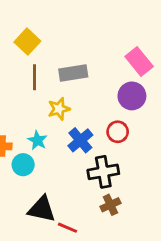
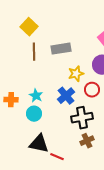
yellow star: (59, 109) -> (76, 74), moved
cyan circle: (23, 165) -> (34, 114), moved

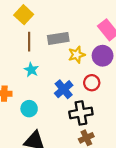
yellow star: (76, 74) -> (77, 55), moved
cyan star: (36, 96) -> (31, 70), moved

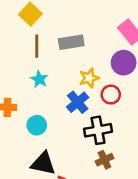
yellow star: (77, 55) -> (89, 78), moved

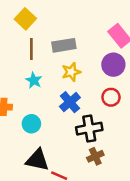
yellow star: (89, 78) -> (71, 72), moved
red circle: (111, 95) -> (111, 97), moved

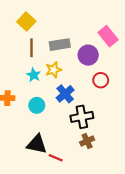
purple circle: (113, 65) -> (88, 55), moved
yellow star: (71, 72) -> (54, 70), moved
red circle: (111, 97) -> (101, 80), moved
cyan circle: (31, 124) -> (37, 105), moved

